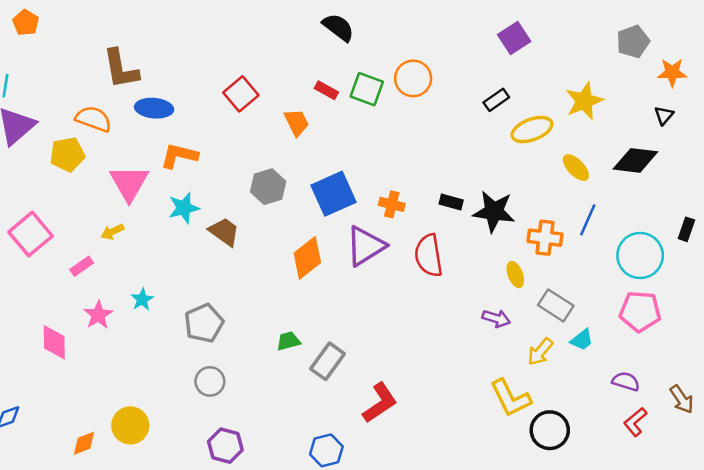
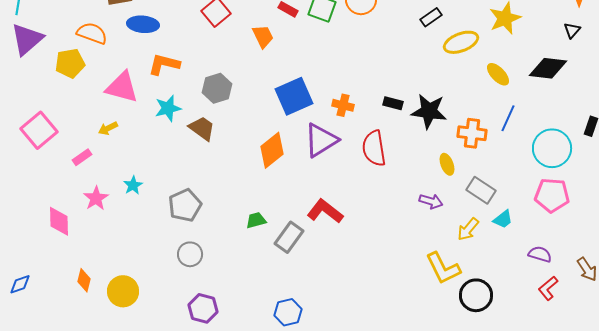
pink triangle: (129, 183) -> (122, 87), turned -45
gray hexagon: (268, 187) -> (217, 88), moved
red L-shape: (380, 403) -> (325, 211), moved, turned -108
orange diamond: (84, 443) -> (84, 280), moved, turned -55

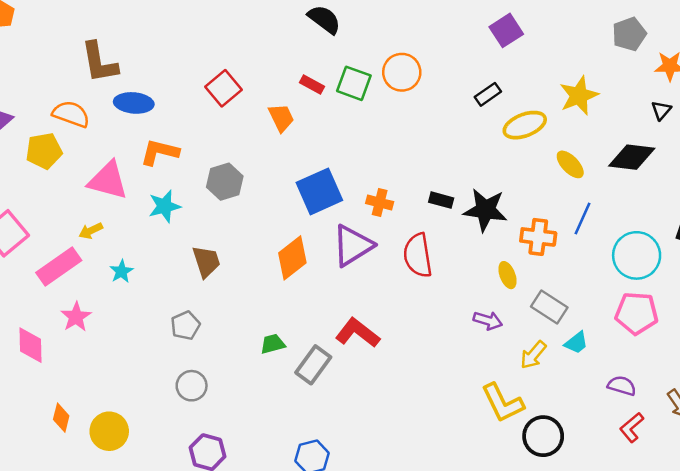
brown trapezoid: (202, 128) -> (206, 262), moved, turned 36
pink rectangle: (82, 157) -> (59, 266), size x1.8
cyan star: (133, 185) -> (121, 271), moved
gray pentagon: (185, 205) -> (185, 325), size x0.7

